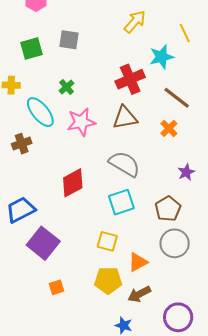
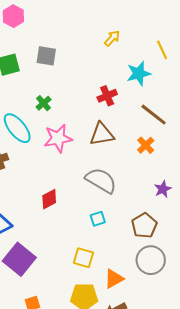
yellow arrow: (135, 22) -> (112, 38), size x0.7
red cross: (130, 79) -> (107, 96), size x0.7
red diamond: (73, 183) -> (49, 199), size x0.7
cyan square: (121, 202) -> (98, 219), size x0.6

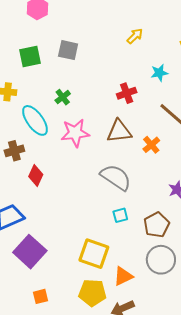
cyan star: (139, 74) -> (159, 73), size x0.7
orange cross: (146, 145) -> (151, 145), moved
red diamond: (49, 199) -> (36, 175), moved, turned -40
cyan square: (98, 219) -> (120, 215), moved
yellow square: (83, 258) -> (94, 254), size x1.4

